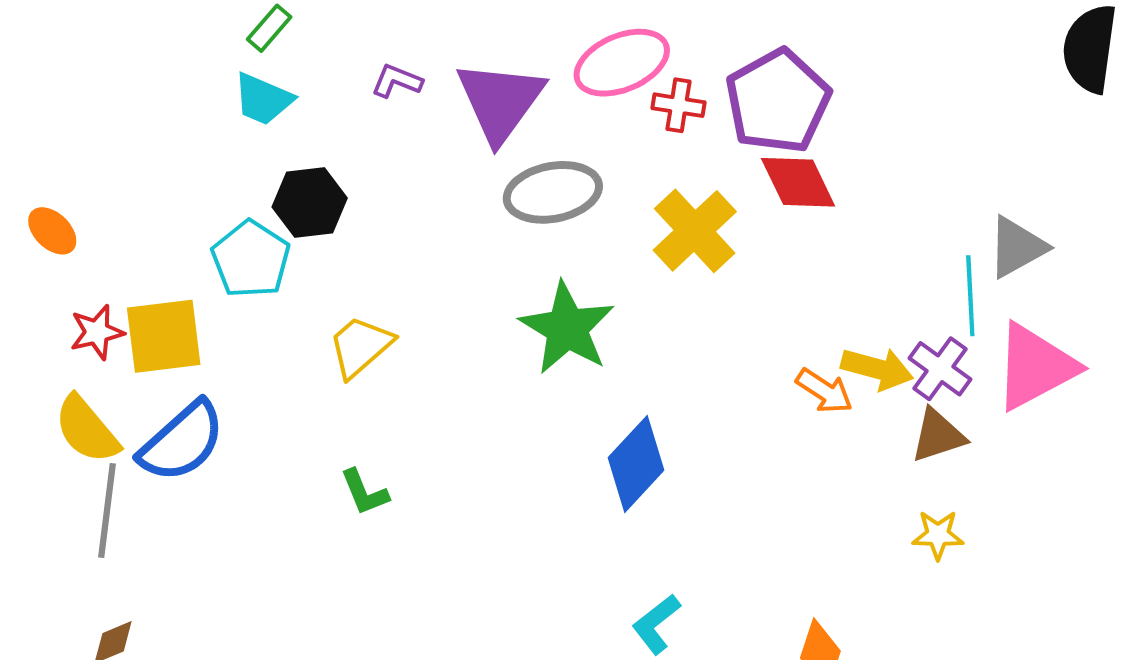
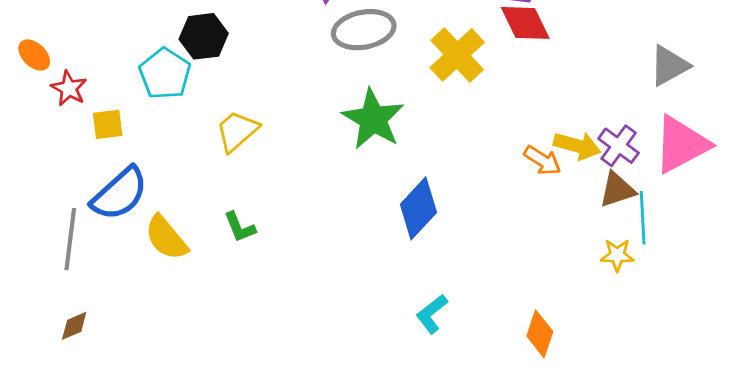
cyan line: (970, 296) -> (643, 218), moved
red star: (97, 332) -> (69, 88), moved, turned -30
yellow square: (164, 336) -> (108, 124), size x0.6
yellow semicircle: (87, 429) -> (166, 238), moved

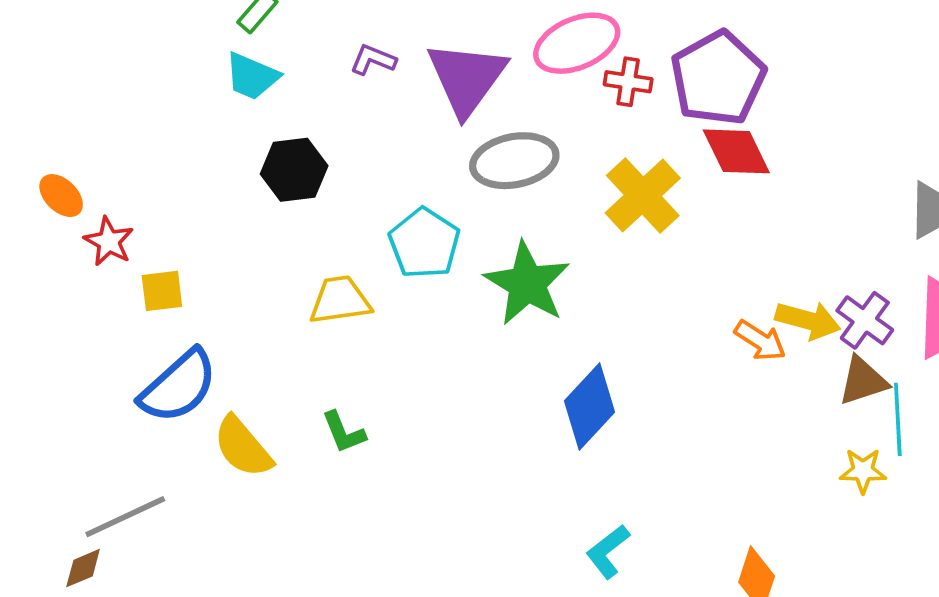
cyan pentagon: (165, 74) -> (424, 243), moved
yellow trapezoid: (237, 131) -> (340, 300), turned 33
gray line: (70, 239) -> (125, 517), moved, turned 58
brown diamond: (74, 326) -> (83, 568), moved

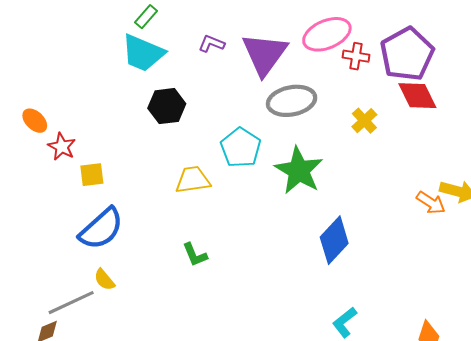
cyan trapezoid: (252, 76) -> (143, 53), size x1.4
yellow cross: (643, 196) -> (364, 121), size x0.6
yellow semicircle: (243, 447) -> (104, 280), moved, size x0.6

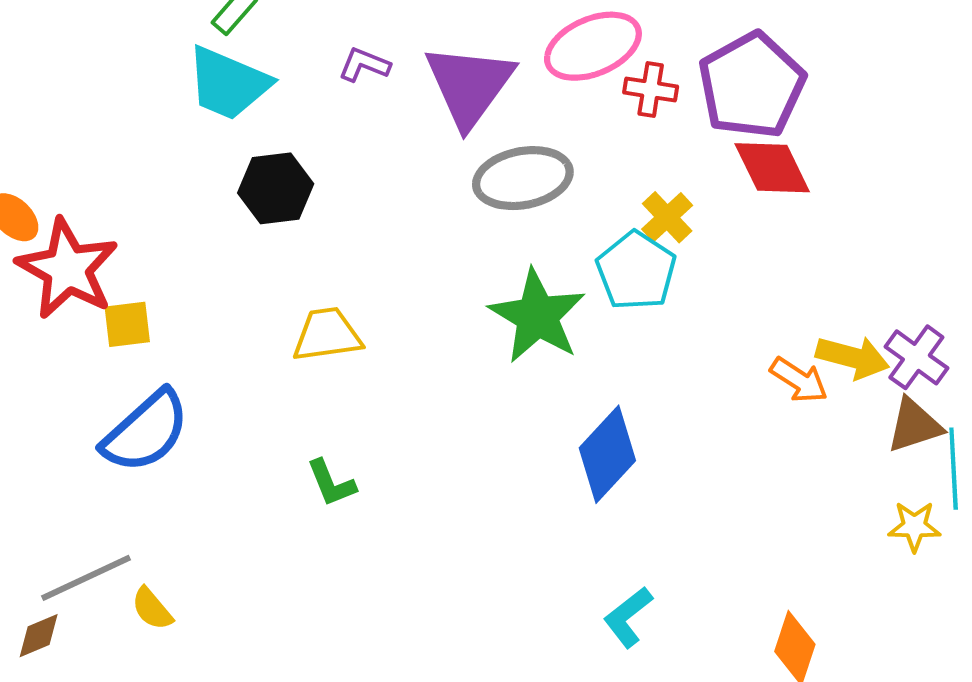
red star: (62, 147) -> (67, 269), size x1.8
cyan pentagon: (241, 148) -> (636, 271), moved
yellow semicircle: (104, 280) -> (152, 609), moved

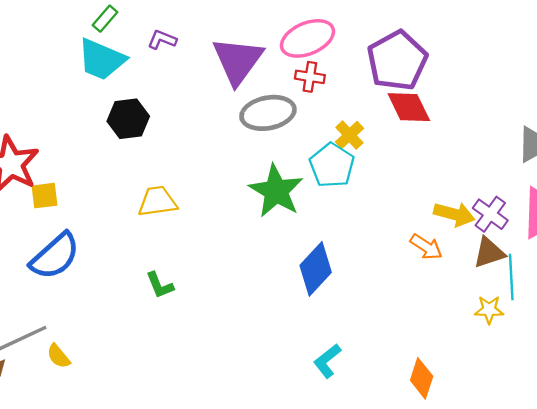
purple L-shape: (364, 65) -> (162, 40), moved
red cross: (651, 89) -> (310, 77), moved
orange arrow: (799, 380) -> (426, 247), moved

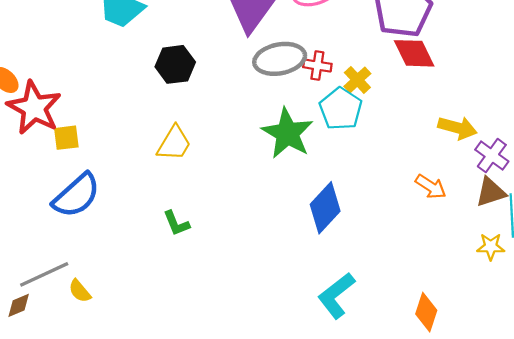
red cross: (310, 77) -> (317, 66), moved
black hexagon: (128, 119) -> (175, 64), moved
yellow trapezoid: (157, 201) -> (174, 143), turned 129
yellow arrow: (454, 214) -> (457, 128), moved
cyan L-shape: (327, 361) -> (336, 295), size x1.4

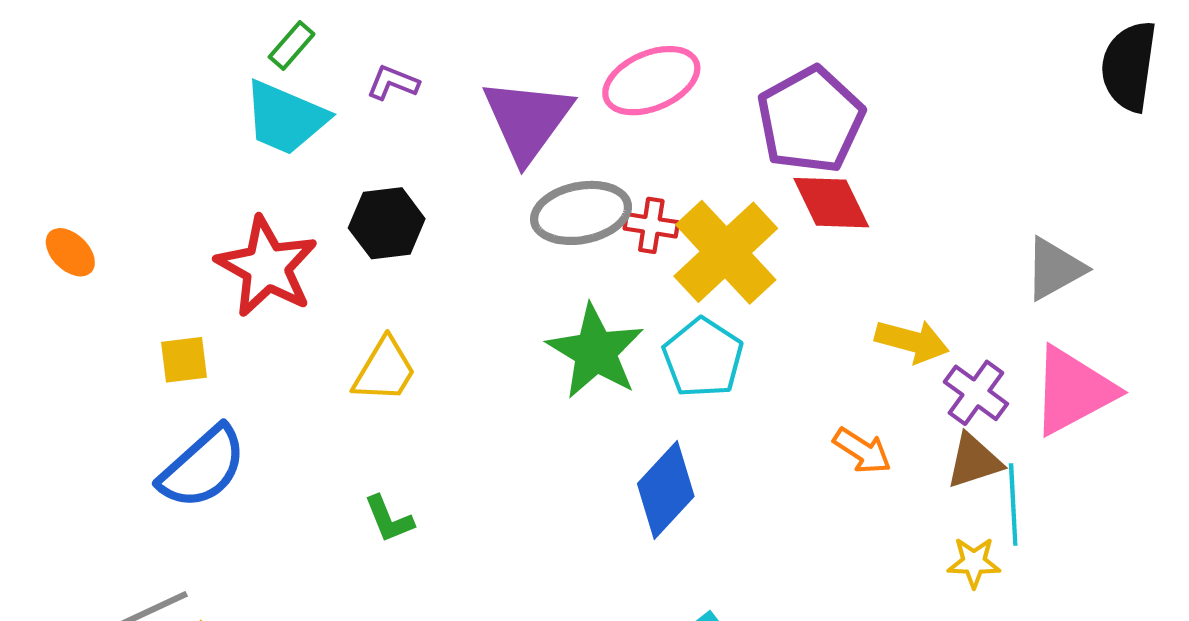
yellow cross: (357, 80) -> (726, 252), size x2.0
red star: (34, 108) -> (267, 267), moved
cyan pentagon: (341, 109) -> (703, 358), moved

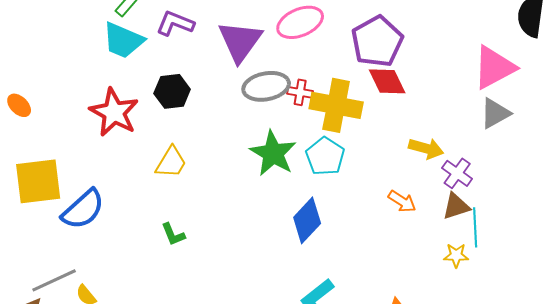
purple L-shape: (393, 83) -> (175, 23), size x1.5
yellow cross: (726, 252) -> (336, 105), turned -36
yellow square: (184, 360) -> (38, 181), moved, size x2.0
pink triangle: (1073, 391) -> (494, 67), moved

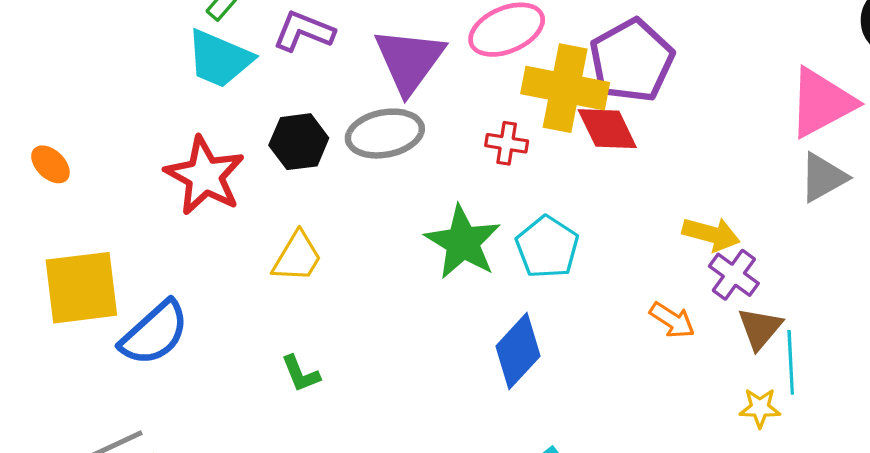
red diamond: (387, 81) -> (607, 129), moved
gray ellipse: (266, 86) -> (385, 134), moved
yellow cross: (336, 105) -> (565, 88), moved
purple cross: (457, 173) -> (734, 275), moved
brown triangle: (456, 206) -> (760, 328), turned -32

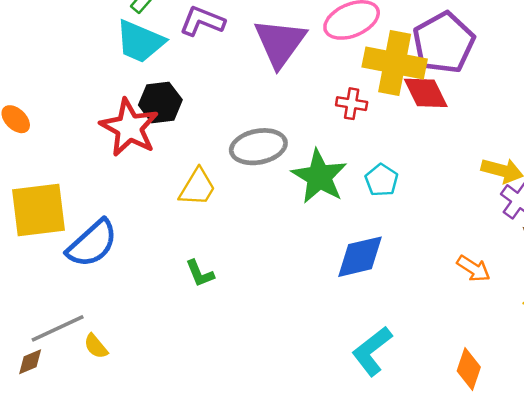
gray ellipse: (385, 134) -> (258, 147), moved
black hexagon: (299, 142) -> (160, 102), moved
cyan pentagon: (547, 247) -> (381, 180), size x0.7
orange arrow: (672, 320) -> (474, 269), moved
blue diamond: (518, 351) -> (360, 257), turned 34

